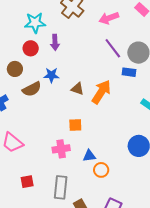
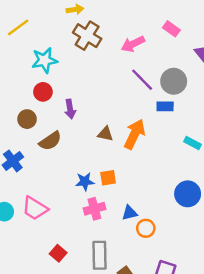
purple arrow: (55, 42) -> (70, 109), moved
blue star: (51, 75) -> (85, 182), moved
red square: (27, 182) -> (58, 253), turned -32

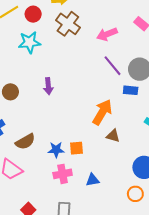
red circle: (43, 92) -> (33, 14), moved
brown triangle: (105, 134) -> (113, 136), moved
brown semicircle: (50, 141) -> (25, 142), moved
orange circle: (146, 228) -> (135, 194), moved

